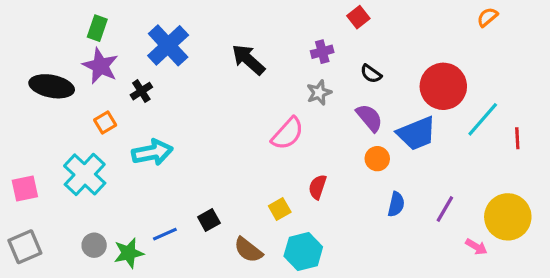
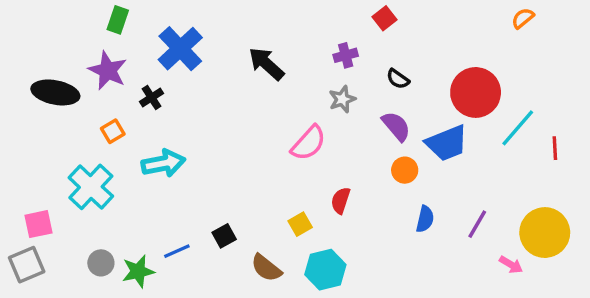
green rectangle: (97, 28) -> (118, 20), moved
pink square: (25, 189) -> (38, 224), moved

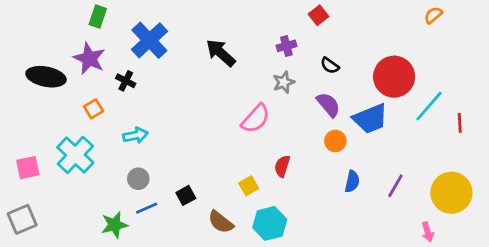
black cross: (152, 98) -> (126, 81), turned -30
cyan arrow: (163, 163) -> (135, 135), size x0.7
pink square: (38, 224) -> (28, 168), moved
gray circle: (101, 263) -> (138, 179), moved
pink arrow: (511, 265) -> (428, 232), moved, turned 42

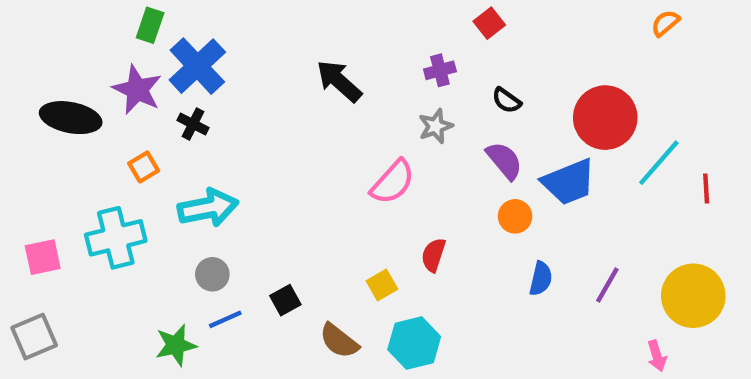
blue cross: (149, 40) -> (197, 66), moved
cyan arrow: (135, 135) -> (208, 208), size x1.5
cyan cross: (75, 155) -> (116, 238), turned 33

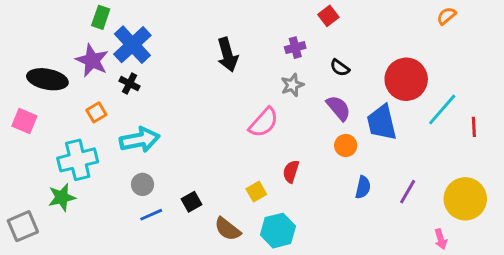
black arrow: (339, 81) -> (228, 55), turned -148
blue trapezoid: (569, 182) -> (382, 122), turned 99
pink square: (43, 257) -> (24, 121), moved, turned 35
green star: (176, 345) -> (62, 197), moved

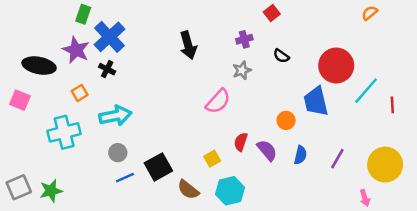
purple semicircle: (338, 108) -> (267, 150), moved
green star: (62, 197) -> (51, 191), moved
black square: (191, 202) -> (158, 167), size x1.6

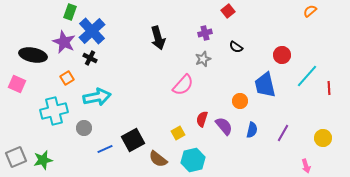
red circle: (336, 66) -> (282, 55), size x0.6
gray circle: (118, 153) -> (84, 128), moved
yellow circle: (385, 165) -> (323, 138), size x0.6

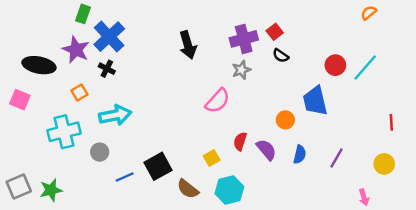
red square: (228, 11) -> (275, 32), moved
purple cross: (205, 33) -> (244, 39), size x1.6
cyan line: (307, 76) -> (365, 68), moved
red line: (329, 88) -> (391, 122), moved

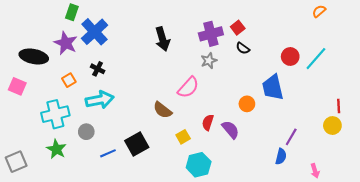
black cross: (107, 69) -> (98, 69), moved
blue semicircle: (300, 154) -> (281, 156), moved
yellow circle: (384, 164) -> (332, 126), moved
brown semicircle: (188, 189) -> (162, 110), moved
green star: (51, 190) -> (56, 149), moved, turned -30

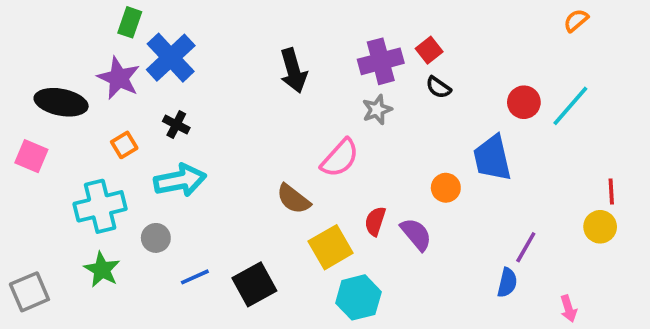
yellow square: (183, 137) -> (331, 247), size x1.6
black square: (137, 144) -> (254, 284), moved

